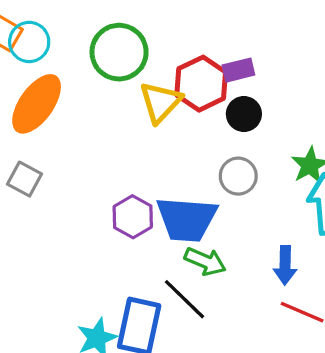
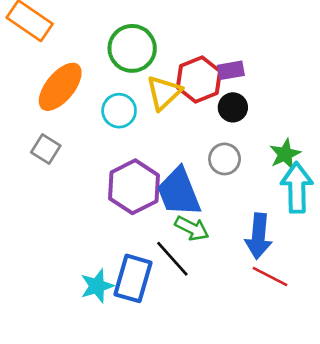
cyan circle: (29, 42) -> (119, 111), moved
purple hexagon: (133, 217) -> (134, 187), size x1.5
blue trapezoid: (187, 219) -> (179, 192), turned 60
blue arrow: (285, 265) -> (259, 236), size x1.4

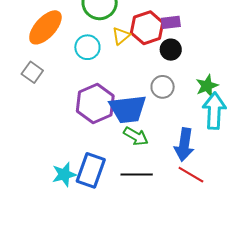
yellow triangle: (164, 93) -> (121, 36), size x0.7
blue trapezoid: (179, 192) -> (128, 109), turned -78
black line: (172, 259) -> (137, 175), moved, turned -52

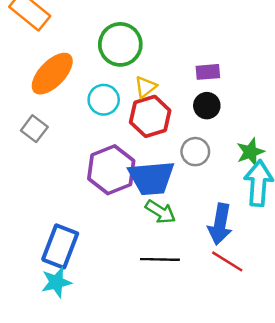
red hexagon: (147, 28) -> (150, 116), moved
blue rectangle: (91, 170) -> (60, 246), moved
cyan star: (64, 174) -> (56, 282), moved

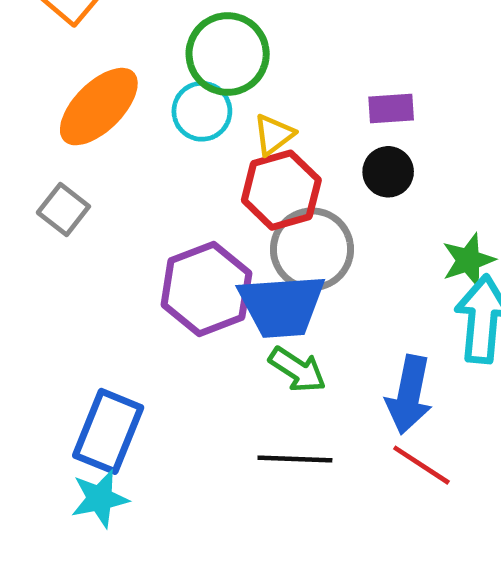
cyan circle: (104, 100) -> (202, 111), moved
gray circle: (195, 152) -> (312, 249), moved, size x1.5

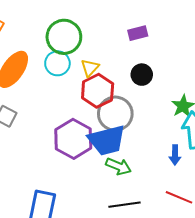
purple rectangle: (391, 109) -> (138, 33), moved
blue arrow: (409, 395) -> (175, 155), moved, size x0.6

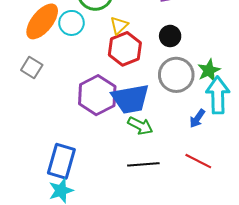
cyan circle: (57, 63) -> (71, 23), moved
gray circle: (115, 114) -> (176, 75), moved
blue arrow: (175, 155) -> (197, 118), turned 30

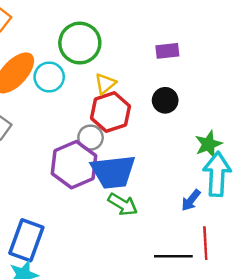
gray circle: (176, 75) -> (91, 138), moved, size x0.6
red line: (198, 161) -> (205, 243), moved, turned 56
black line: (143, 164) -> (173, 256), moved

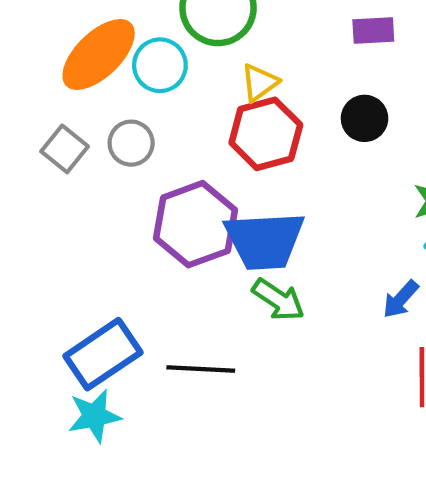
gray circle: (91, 138) -> (131, 143), moved
blue rectangle: (26, 240) -> (103, 354), turned 33
black line: (173, 256) -> (201, 369), moved

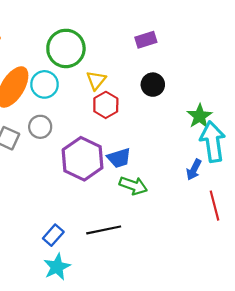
red hexagon: (266, 134) -> (106, 105), size x0.7
blue trapezoid: (265, 241) -> (119, 158), size x0.6
blue rectangle: (103, 354) -> (53, 235), size x0.6

